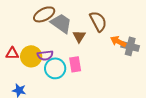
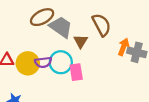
orange arrow: (118, 41) -> (124, 47), turned 84
cyan circle: (55, 68) -> (61, 62), moved

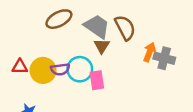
gray trapezoid: (61, 27) -> (97, 26), moved

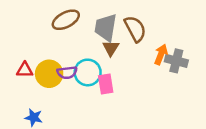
gray trapezoid: (97, 26) -> (106, 27), turned -116

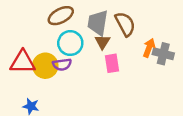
red triangle: (25, 70) -> (23, 62), size x1.6
cyan circle: (88, 72) -> (70, 43), moved
pink rectangle: (106, 84) -> (112, 63), moved

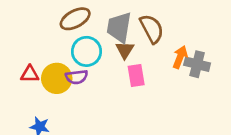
red triangle: (23, 62) -> (30, 74), size x0.6

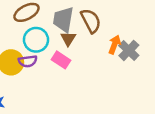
gray cross: (197, 64) -> (129, 50), turned 30
pink rectangle: (136, 76) -> (61, 60), moved, turned -48

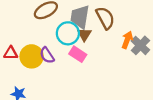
cyan circle: (36, 40) -> (68, 33), moved
purple semicircle: (28, 61) -> (47, 55), turned 63

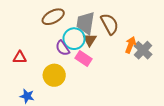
purple semicircle: (47, 55) -> (63, 48), moved
yellow circle: (32, 56) -> (54, 75), moved

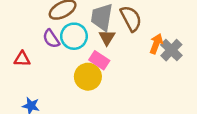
cyan circle: (74, 39) -> (74, 36), moved
purple semicircle: (63, 48) -> (51, 39), moved
yellow circle: (54, 75) -> (88, 77), moved

